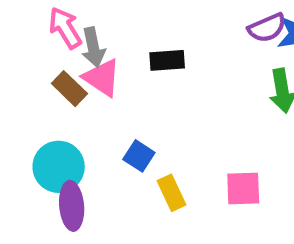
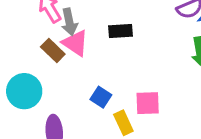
cyan circle: (59, 167) -> (24, 91), moved
pink square: (243, 188) -> (148, 103), moved

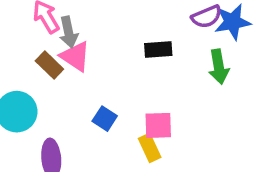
black rectangle: (120, 31) -> (158, 49), moved
yellow rectangle: (123, 123) -> (150, 148), moved

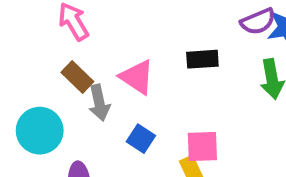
gray arrow: (68, 32) -> (99, 103), moved
pink triangle: (75, 56) -> (137, 77), moved

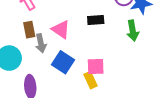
brown rectangle: (77, 77) -> (29, 30), turned 35
blue square: (141, 139) -> (63, 62), size x1.5

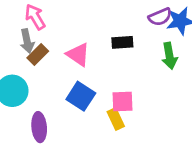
brown rectangle: (29, 30) -> (38, 55), turned 56
gray arrow: (41, 43) -> (27, 41), moved

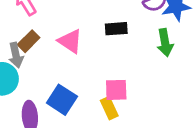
gray arrow: (27, 41) -> (16, 55), moved
blue square: (81, 96) -> (62, 100), moved

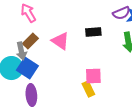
blue square: (62, 100) -> (27, 68), moved

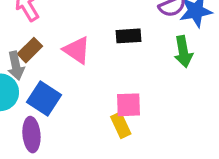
blue square: (27, 68) -> (44, 99), moved

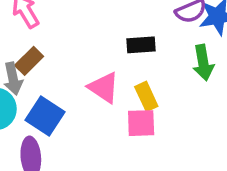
pink triangle: (77, 50) -> (104, 88), moved
yellow rectangle: (121, 125) -> (146, 96), moved

